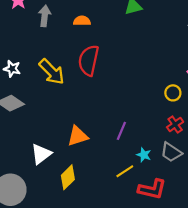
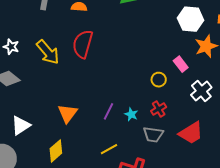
orange triangle: (78, 136) -> (68, 113), turned -40
gray trapezoid: (171, 152) -> (153, 134), turned -30
white triangle: (41, 154) -> (21, 126), moved
cyan star: (144, 155) -> (131, 114), moved

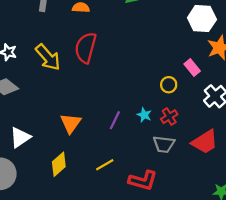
cyan star: (131, 114) -> (144, 115), moved
yellow line: (109, 149) -> (105, 165), moved

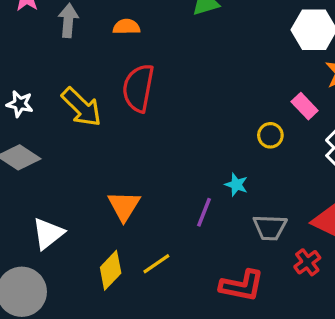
red cross: (169, 117) -> (307, 262), moved
purple line: (115, 120) -> (204, 212), moved
yellow line: (105, 165) -> (156, 264), moved

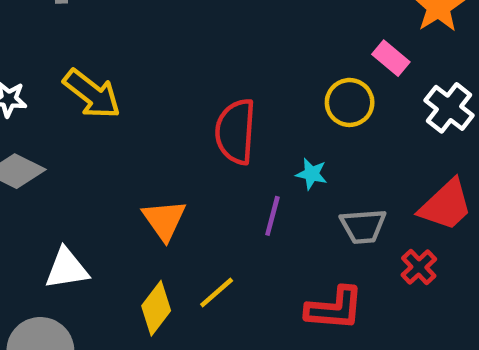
red semicircle: (138, 88) -> (235, 132), moved
yellow circle: (270, 135) -> (350, 102), size x1.4
white triangle: (48, 233) -> (67, 269), turned 36

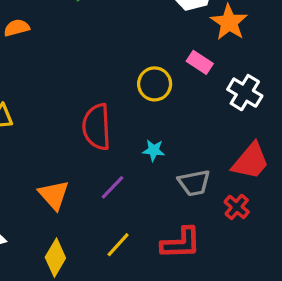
yellow circle: (350, 102) -> (155, 84), moved
purple line: (272, 216) -> (112, 187), moved, turned 36
yellow line: (217, 292) -> (118, 245), moved

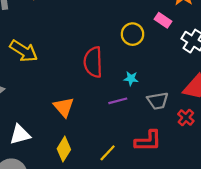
purple line: (112, 187) -> (118, 101), moved, turned 30
yellow line: (118, 245) -> (108, 153), moved

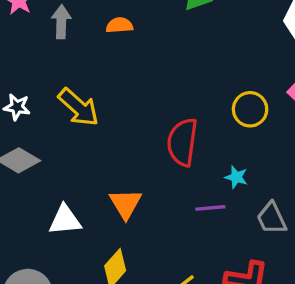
gray trapezoid: (158, 101) -> (272, 218), turned 65
white triangle: (20, 135) -> (65, 220), moved

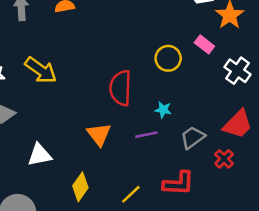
orange triangle: (126, 204) -> (99, 134), moved
gray trapezoid: (272, 218) -> (193, 137), turned 85

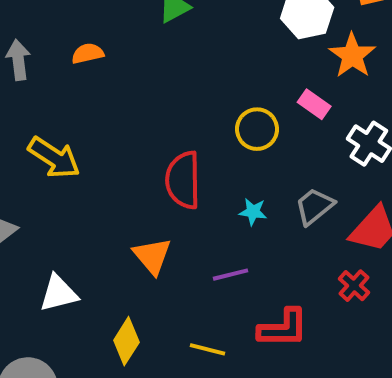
purple line: (146, 135) -> (231, 275), moved
gray trapezoid: (193, 137) -> (314, 206), moved
yellow line: (131, 194) -> (208, 349), turned 60

